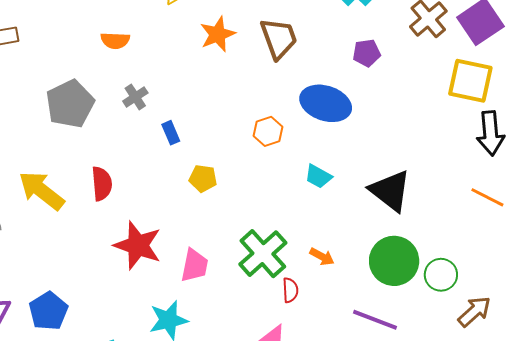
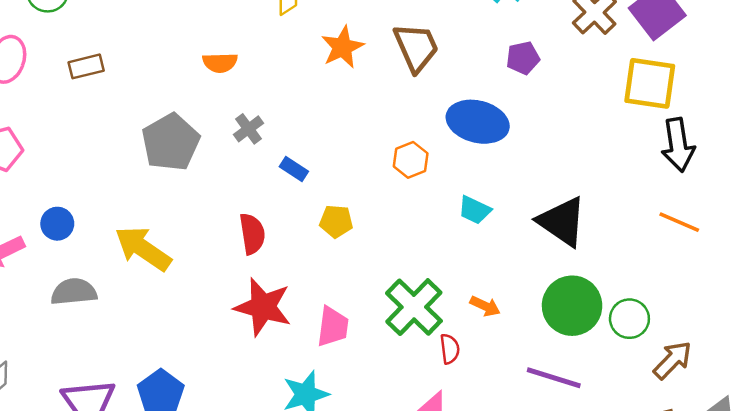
blue rectangle: (171, 133) -> (294, 169), turned -30
red semicircle: (102, 184) -> (252, 234), moved

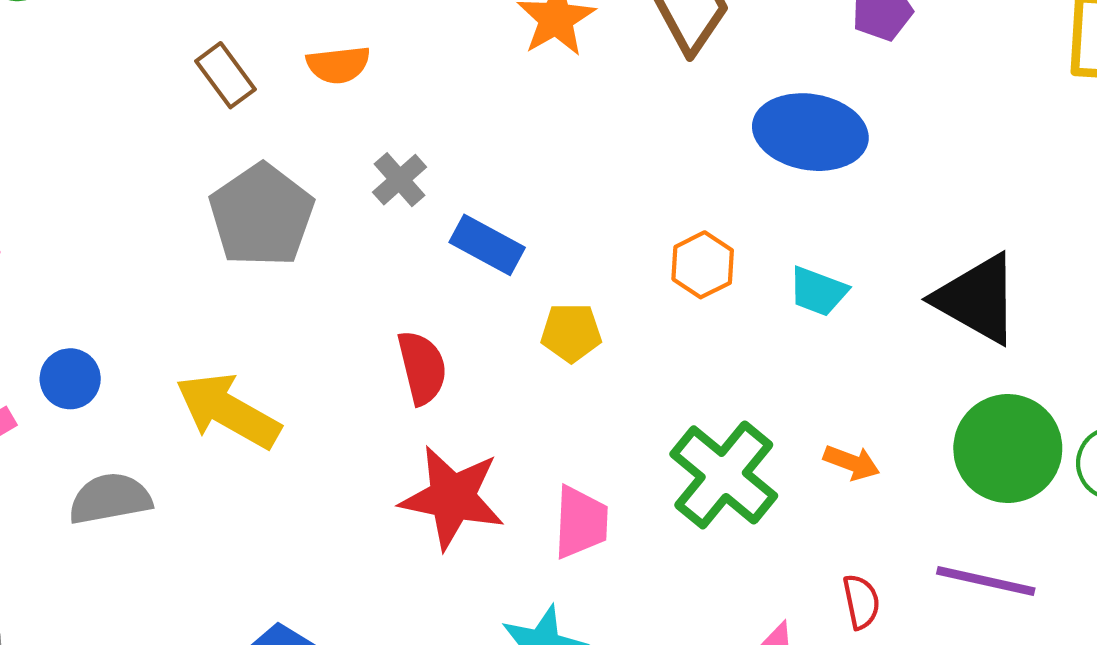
brown rectangle: (86, 66) -> (226, 75), moved, turned 72
orange hexagon: (411, 160) -> (703, 265), moved
blue rectangle: (294, 169) -> (487, 245), size x1.4
red semicircle: (450, 349) -> (861, 602), moved

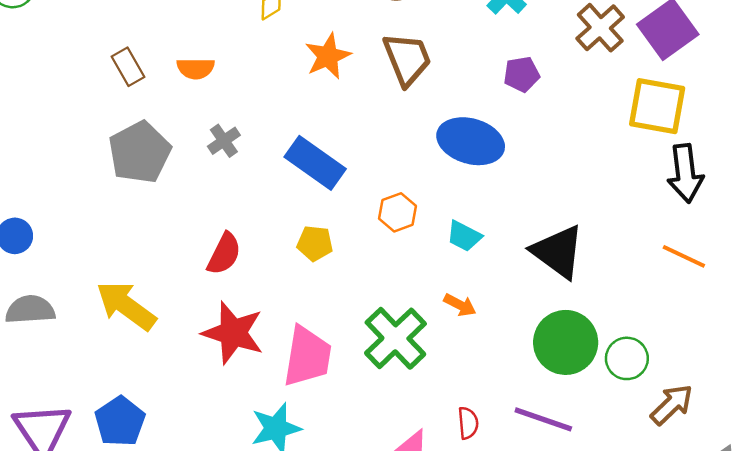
blue rectangle: (487, 245) -> (315, 163), moved, size x1.4
red semicircle: (422, 368) -> (224, 254), turned 33
yellow arrow: (228, 411) -> (126, 306), moved
orange arrow: (852, 463) -> (460, 305), moved
pink trapezoid: (581, 522) -> (307, 356), size x1.4

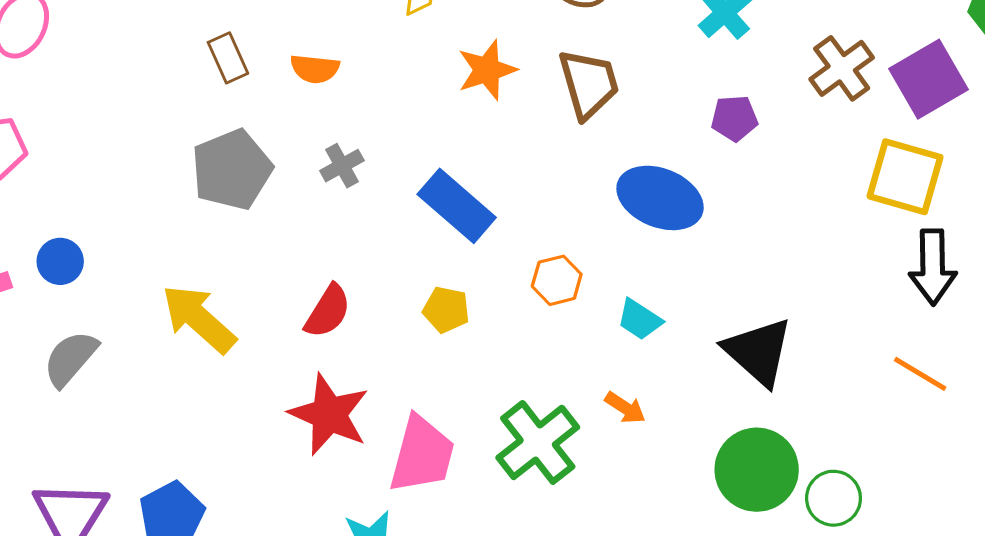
yellow arrow: (126, 306) -> (199, 319), moved
gray semicircle: (30, 310) -> (70, 358), turned -51

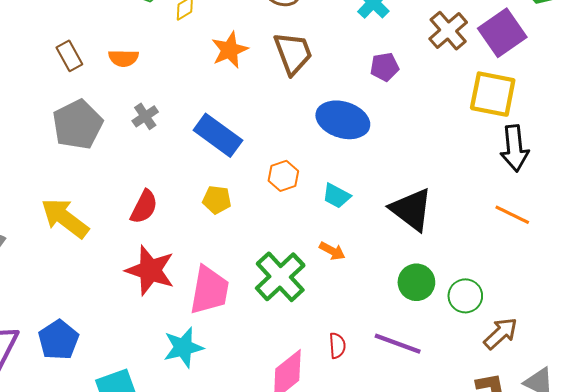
green circle: (757, 470) -> (416, 282), size x0.7

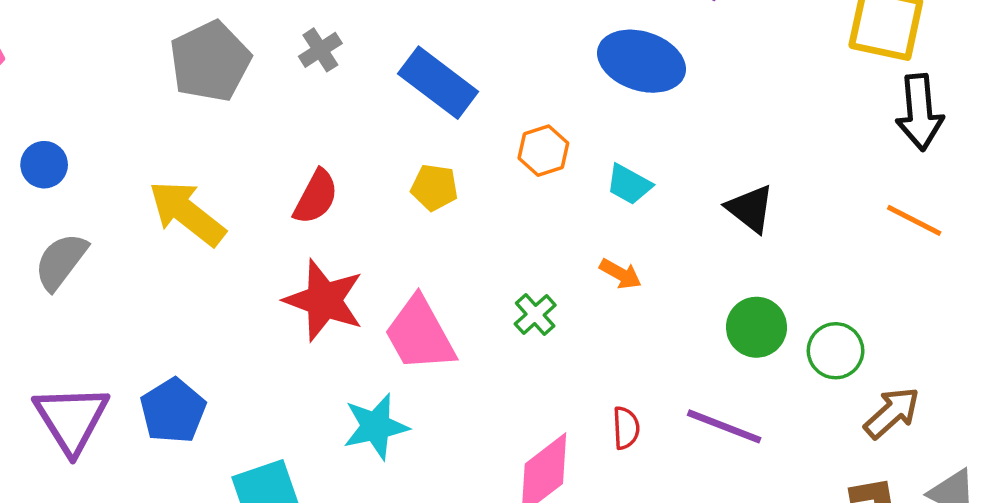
black triangle: (411, 209) -> (750, 209), size x0.7
green cross: (280, 277) -> (535, 315), size x0.5
pink trapezoid: (209, 290) -> (420, 334), turned 140

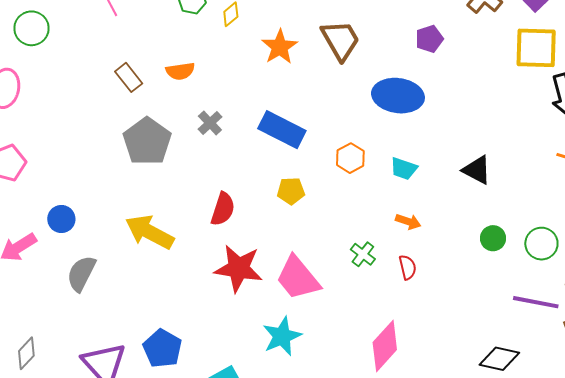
green circle: (756, 327) -> (493, 238), size x0.7
purple line: (724, 426) -> (536, 302), moved
red semicircle: (626, 428) -> (408, 267), moved

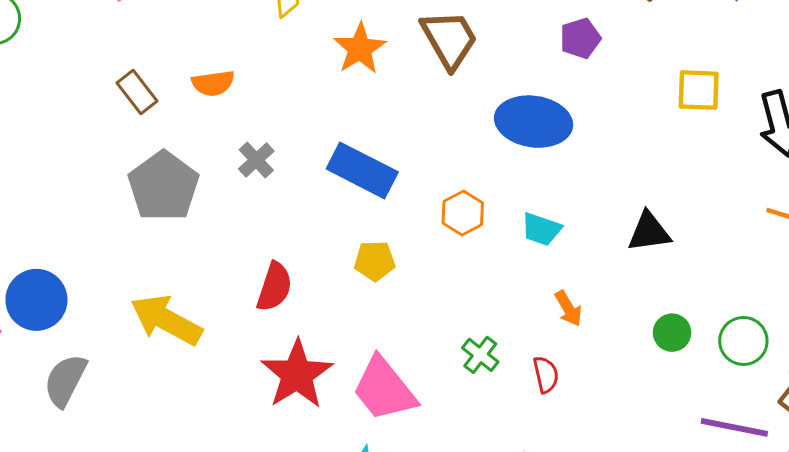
yellow square: (536, 48) -> (699, 90), moved, size x0.7
black triangle: (477, 170) -> (649, 232), turned -36
blue circle: (61, 219) -> (36, 300), size x1.5
orange arrow: (408, 222) -> (568, 308), moved, turned 40
red star: (239, 268) -> (297, 374), turned 30

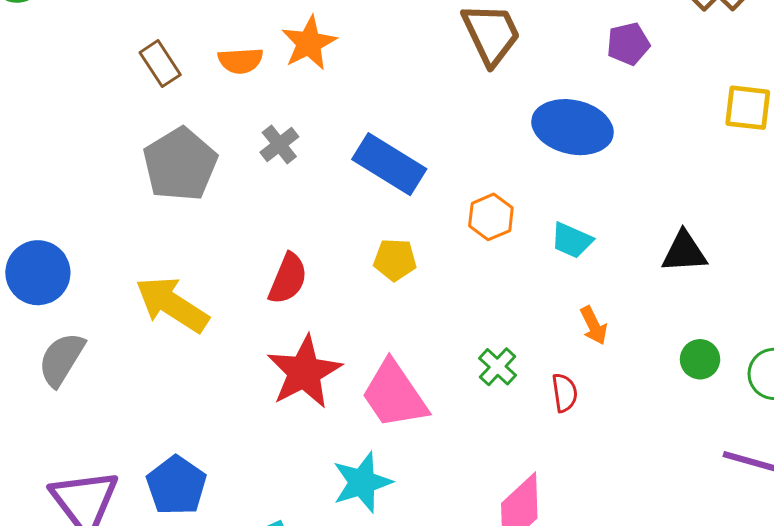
orange star: (360, 49) -> (309, 43), moved

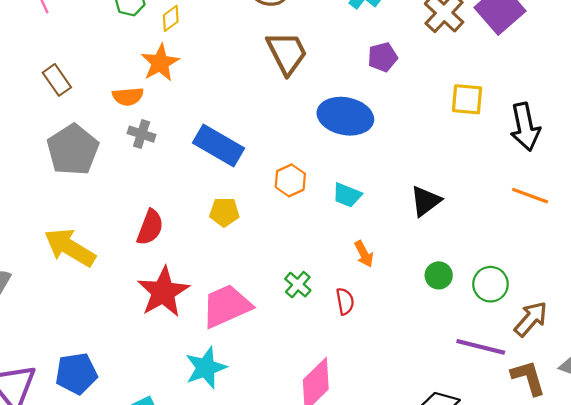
orange semicircle: (240, 61) -> (128, 96), moved
gray cross: (279, 144) -> (142, 134), turned -32
black triangle: (684, 252) -> (426, 201), turned -32
pink trapezoid: (394, 395) -> (226, 306), turned 102
blue pentagon: (176, 485) -> (76, 374), turned 30

